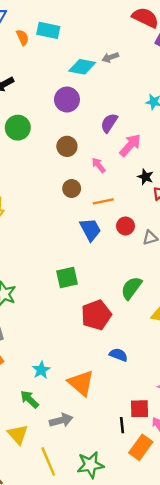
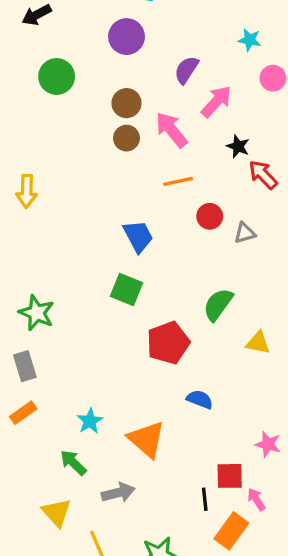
pink arrow: (99, 165) -> (171, 130), size x1.6
brown circle: (72, 189) -> (126, 138), moved
blue trapezoid: (90, 229) -> (138, 236), moved
green square: (67, 277) -> (126, 290), turned 35

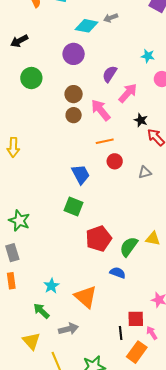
red circle: (210, 216) -> (115, 161), moved
green semicircle: (218, 305) -> (129, 247), moved
orange rectangle: (23, 413) -> (11, 281), turned -63

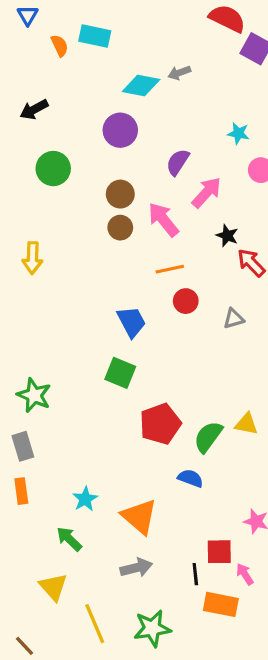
yellow arrow: (13, 147) -> (32, 258), moved
gray arrow: (69, 329) -> (136, 568), moved
orange rectangle: (137, 352) -> (221, 604), turned 65

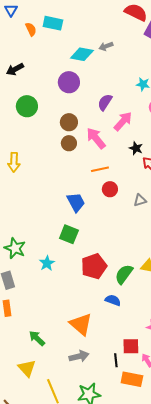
cyan star: (85, 499) -> (47, 263), moved

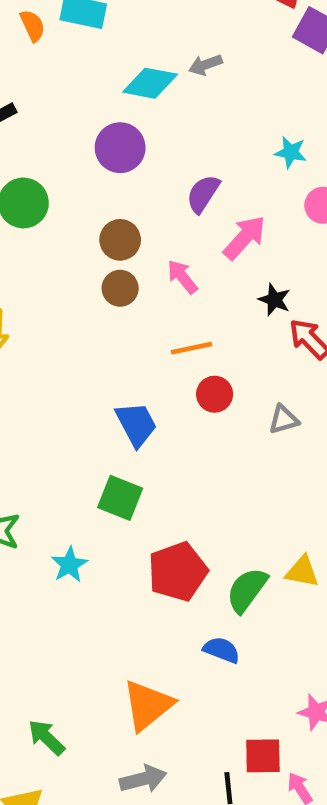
pink arrow: (96, 138) -> (182, 277), size x0.7
orange triangle: (81, 324) -> (148, 705), turned 40

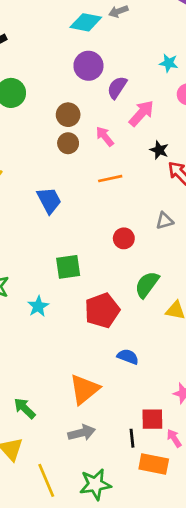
purple circle: (120, 148) -> (88, 66), moved
red circle: (215, 394) -> (124, 238), moved
blue trapezoid: (136, 424) -> (49, 200), moved
green square: (120, 498) -> (68, 267), turned -30
green semicircle: (247, 590) -> (147, 285), moved

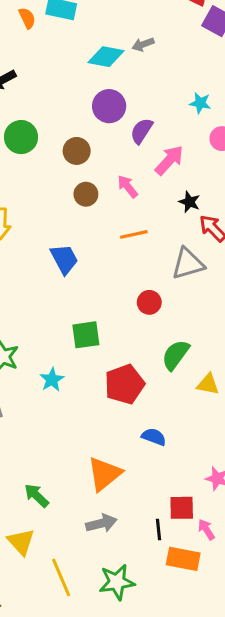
brown circle: (68, 115) -> (77, 151), moved
gray triangle: (165, 221) -> (188, 264), moved, size x1.6

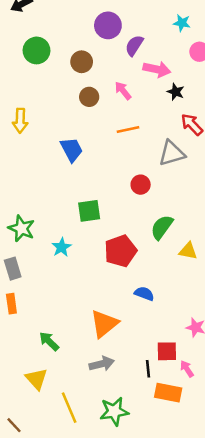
pink arrow: (169, 160) -> (157, 69), turned 60
black star: (189, 202) -> (176, 92), moved

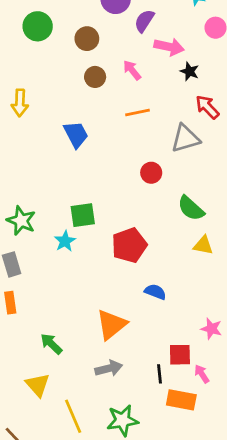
green square: (89, 211) -> (83, 215), moved
green semicircle: (162, 227) -> (191, 208), moved, turned -84

